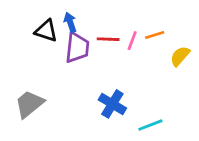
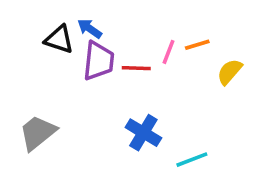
blue arrow: (70, 22) -> (90, 29), turned -36
red line: (108, 39) -> (136, 68), moved

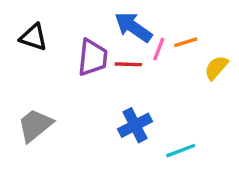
blue arrow: (90, 29) -> (133, 27), moved, size x1.6
black triangle: (59, 39) -> (33, 37), moved
blue cross: (143, 133) -> (135, 125), turned 32

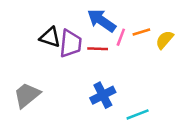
black triangle: (33, 37) -> (50, 37), moved
yellow semicircle: (216, 68) -> (165, 40), moved

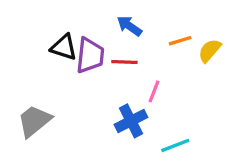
blue arrow: (102, 20) -> (129, 26), size x0.7
pink line: (121, 37) -> (154, 91), moved

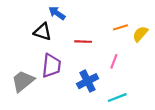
blue arrow: (129, 26) -> (57, 13), moved
purple trapezoid: (90, 55) -> (51, 66), moved
pink line: (154, 91) -> (114, 61), moved

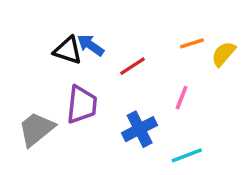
blue arrow: (57, 13) -> (91, 45), moved
red line: (83, 42) -> (133, 66), turned -35

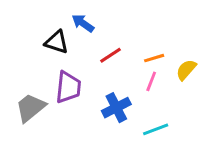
orange line: (192, 43) -> (154, 58), moved
blue arrow: (91, 45) -> (83, 23), moved
yellow semicircle: (223, 54) -> (186, 70), moved

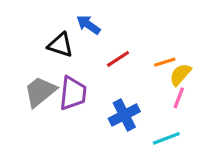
yellow semicircle: (186, 70) -> (180, 75), moved
pink line: (151, 81) -> (179, 98), moved
gray trapezoid: (30, 108) -> (40, 92), moved

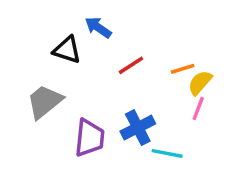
purple trapezoid: (73, 93) -> (89, 138), moved
cyan line: (166, 138) -> (167, 153), moved, turned 32

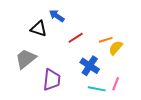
pink line: (198, 109) -> (116, 84), moved
blue cross: (138, 128) -> (90, 66), moved, turned -30

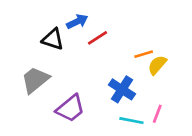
blue arrow: (57, 16) -> (77, 22), turned 119
red line: (76, 38) -> (98, 38), moved
purple trapezoid: (52, 80) -> (70, 108), turned 45

